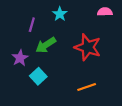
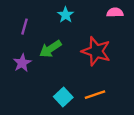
purple line: (32, 25) -> (25, 27), moved
cyan square: (38, 76) -> (63, 97), moved

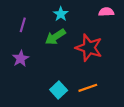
green arrow: (50, 49) -> (55, 37), moved

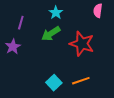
pink semicircle: (106, 12) -> (98, 11), turned -80
purple star: (21, 59) -> (13, 47), moved

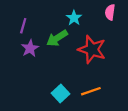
cyan star: (56, 13) -> (74, 18), moved
purple star: (13, 47) -> (30, 48), moved

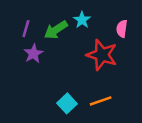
pink semicircle: (110, 12) -> (122, 29), moved
green arrow: (57, 38) -> (56, 30), moved

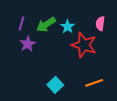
cyan star: (82, 20) -> (68, 27), moved
orange line: (101, 101) -> (94, 83), moved

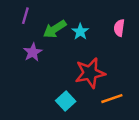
purple line: (21, 24) -> (25, 16), moved
red star: (84, 45) -> (90, 73), moved, turned -30

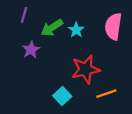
pink semicircle: (119, 28) -> (113, 26), size x1.6

